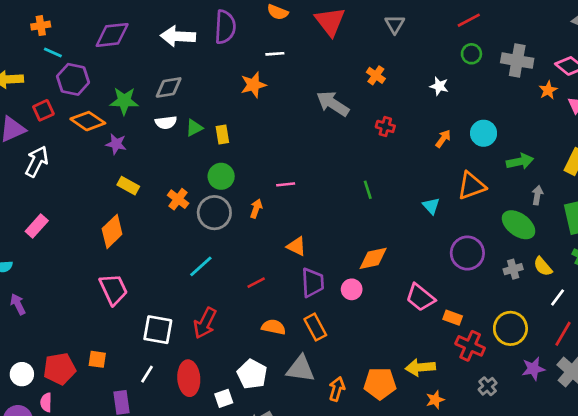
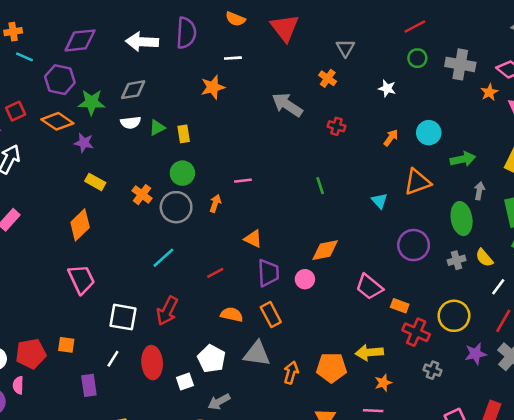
gray triangle: (395, 24) -> (345, 48), moved
purple hexagon: (73, 79) -> (60, 80), moved
green ellipse: (519, 225) -> (462, 219), turned 44
gray cross: (488, 386) -> (433, 370), turned -30

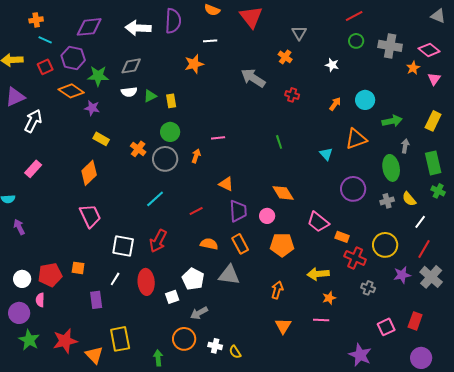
red square: (16, 111) -> (45, 67), moved
orange diamond: (325, 250) -> (283, 193), turned 70
orange pentagon: (331, 368) -> (282, 245), moved
orange arrow: (291, 373) -> (277, 290), moved

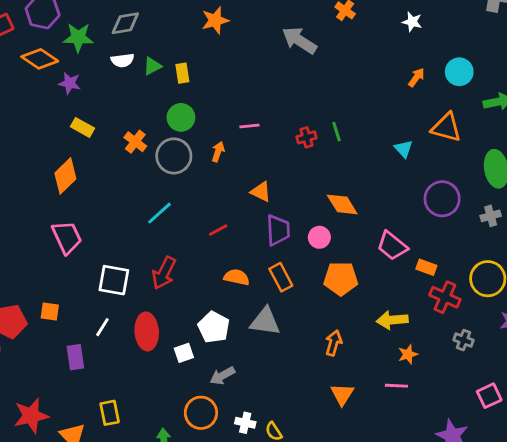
red cross: (292, 95) -> (307, 137), moved, turned -32
orange triangle: (356, 139) -> (446, 127), turned 35
yellow rectangle: (120, 339) -> (110, 413), size x0.7

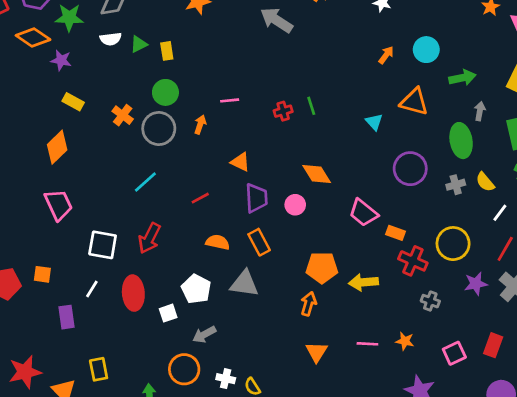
orange pentagon: (341, 279) -> (322, 268), moved
orange star: (408, 354) -> (405, 341), moved, turned 30

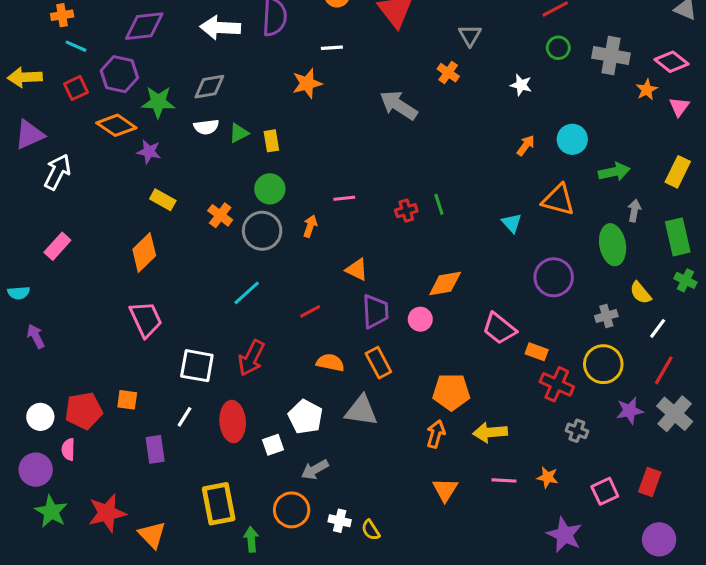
orange diamond: (317, 174) -> (445, 283), turned -68
gray cross: (456, 185) -> (606, 316), moved
yellow arrow: (363, 282) -> (490, 432), moved
yellow rectangle: (99, 369) -> (219, 504), moved, size x1.5

